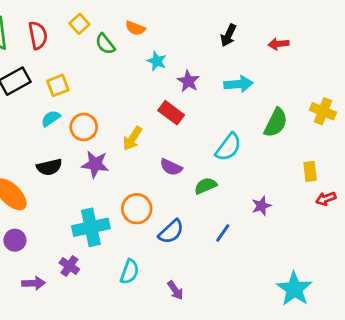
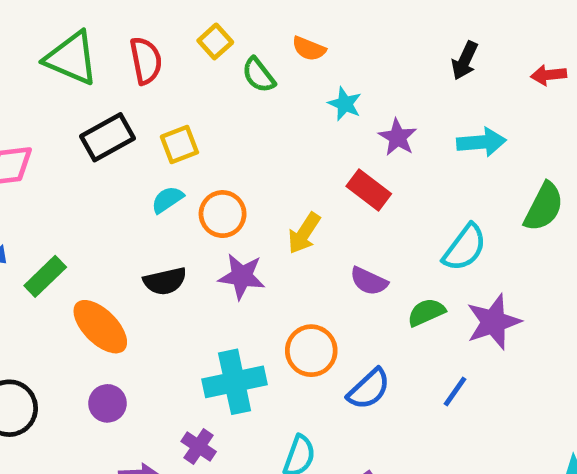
purple star: (261, 206) -> (493, 322), moved, size x1.6

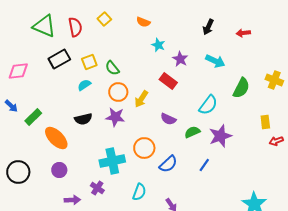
green semicircle: (259, 75) -> (112, 68), moved
cyan arrow: (481, 142) -> (215, 61), turned 30
orange circle: (223, 214) -> (118, 92), moved

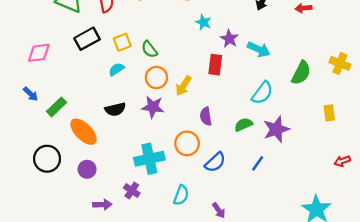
cyan arrow: (215, 61) -> (259, 49), moved
red rectangle: (168, 81) -> (215, 65), turned 60
purple semicircle: (168, 119) -> (206, 116), moved, turned 56
red arrow: (276, 141) -> (342, 161), moved
black circle: (18, 172) -> (47, 159), moved

